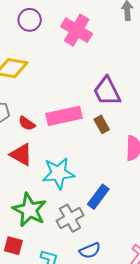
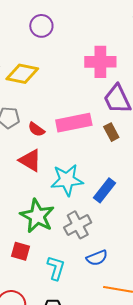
pink cross: (77, 30) -> (100, 62), moved, turned -32
blue rectangle: (98, 197) -> (105, 190), moved

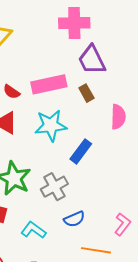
cyan star: (67, 180) -> (51, 125), moved
cyan L-shape: (56, 268) -> (33, 230), turned -70

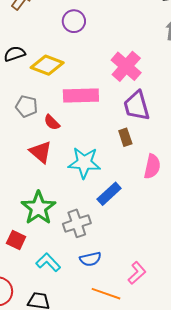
pink cross: (74, 23) -> (126, 66), turned 32
pink rectangle: (49, 84) -> (81, 96), moved

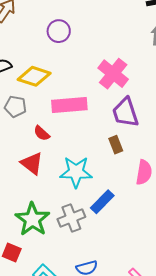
gray pentagon: (26, 106) -> (15, 106), moved
gray cross: (77, 223) -> (71, 218), moved

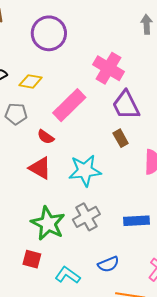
purple circle: (59, 31) -> (49, 33), size x1.5
yellow diamond: (34, 76) -> (31, 81), size x0.7
pink rectangle: (69, 105) -> (69, 105), turned -32
blue rectangle: (102, 202) -> (137, 221), moved, turned 50

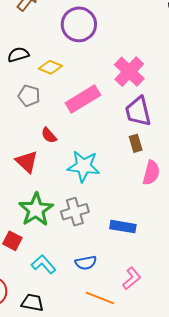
red semicircle: (46, 137) -> (49, 135), moved
brown rectangle: (121, 138) -> (136, 143), moved
red triangle: (40, 168) -> (27, 162), moved

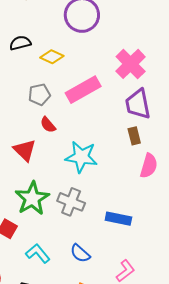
gray pentagon: (29, 96) -> (39, 95), moved, turned -30
gray cross: (75, 212) -> (71, 202), turned 36
blue semicircle: (86, 263) -> (80, 253), turned 50

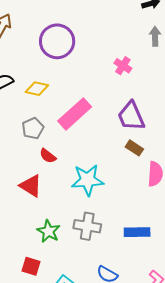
pink cross: (131, 64) -> (123, 66), moved, size x0.6
brown rectangle: (134, 136) -> (134, 148), turned -30
green star: (32, 198) -> (49, 231), size x0.7

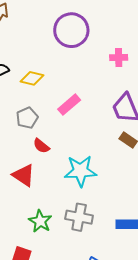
purple circle: (57, 41) -> (71, 30), moved
pink cross: (123, 66) -> (119, 58), turned -36
pink rectangle: (75, 114) -> (69, 105), size x0.7

